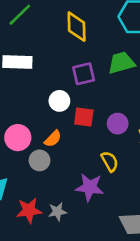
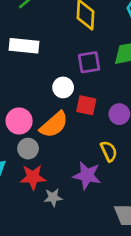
orange semicircle: (53, 139) -> (54, 125), size x1.6
gray circle: (40, 160) -> (28, 149), moved
red star: (29, 210) -> (33, 177), moved

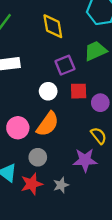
red square: (86, 105) -> (79, 91), moved
gray circle: (28, 149) -> (38, 157), moved
red star: (33, 177) -> (32, 184), moved

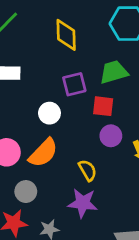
red square: (79, 91) -> (103, 106), moved
yellow semicircle: (99, 136) -> (88, 170), moved

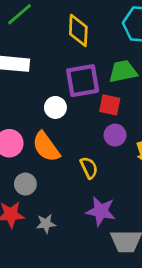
purple square: (74, 84) -> (83, 81), size x1.4
orange semicircle: (43, 153) -> (46, 147), turned 96
purple star: (83, 203) -> (101, 211), moved

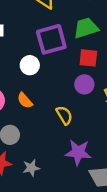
red square: (110, 105) -> (88, 58), moved
orange semicircle: (46, 147) -> (25, 100), size x0.6

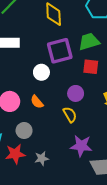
purple circle: (84, 84) -> (76, 93), moved

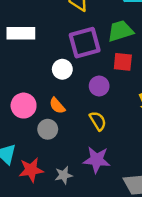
purple circle: (76, 93) -> (99, 86), moved
gray circle: (24, 131) -> (48, 129), moved
purple star: (81, 146) -> (97, 160), moved

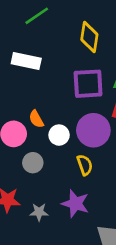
white circle: (62, 69) -> (59, 135), moved
purple circle: (99, 86) -> (93, 130), size x1.6
orange semicircle: (57, 106) -> (36, 119), moved

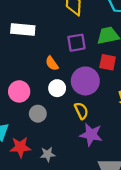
purple square: (88, 84) -> (76, 43), size x0.7
orange semicircle: (36, 119) -> (52, 63), moved
purple star: (75, 204) -> (91, 135), moved

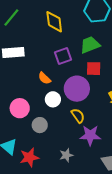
gray star: (48, 154) -> (66, 155), moved

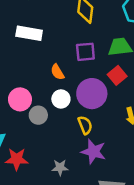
red square: (94, 69) -> (117, 75), turned 35
gray circle: (40, 125) -> (38, 115), moved

